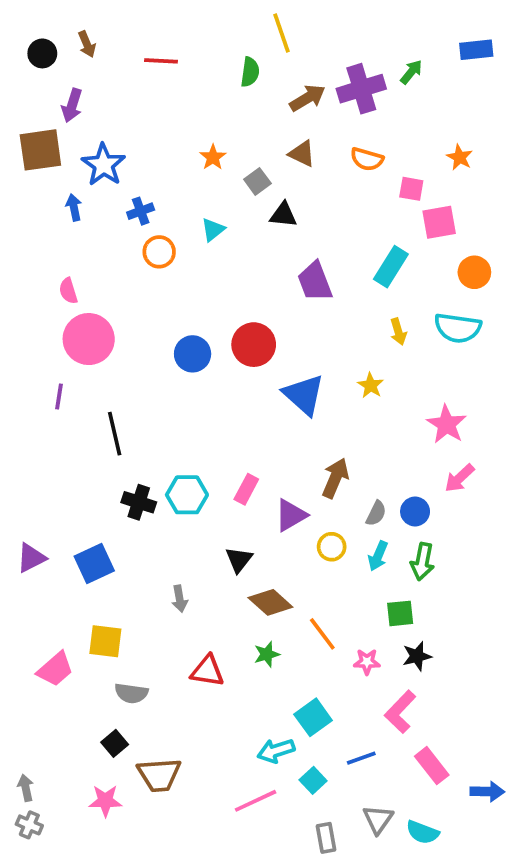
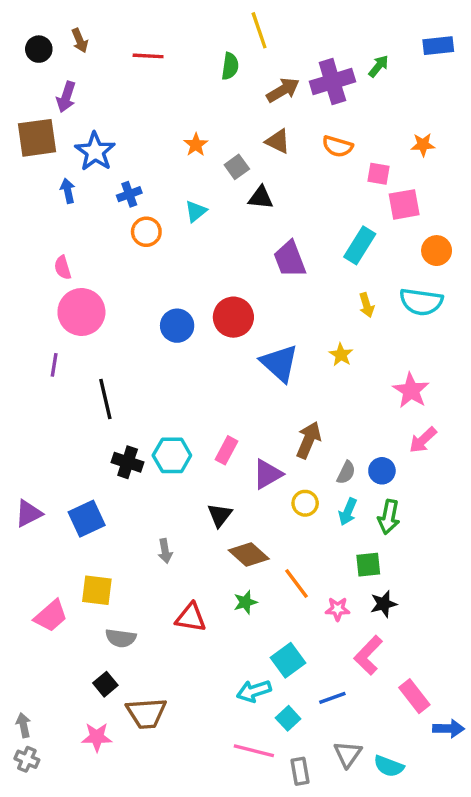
orange star: (460, 157) -> (423, 145), turned -30
pink rectangle: (432, 766) -> (414, 696), moved
pink line: (256, 801) -> (254, 751), moved, turned 39

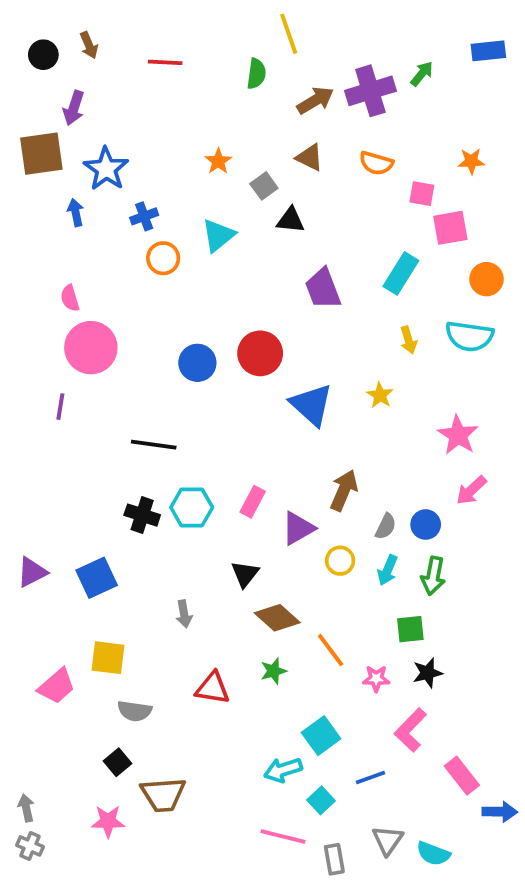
cyan triangle: (196, 211) -> (218, 235), size x1.4
black line: (105, 399) -> (154, 445), moved, turned -69

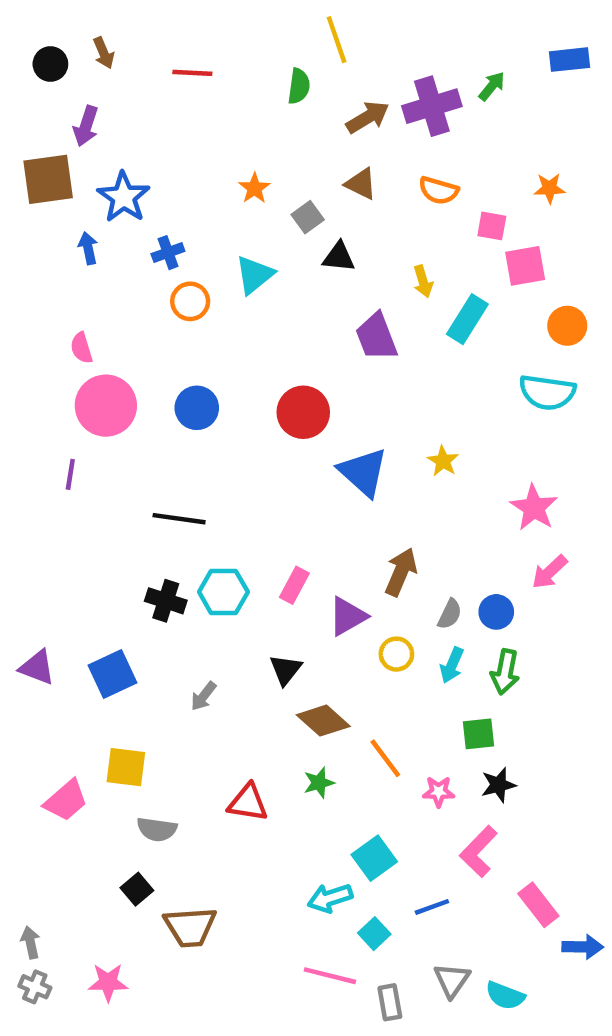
yellow arrow: (409, 340) -> (423, 281), moved
blue circle: (197, 363) -> (197, 408), moved
purple triangle: (32, 572) -> (37, 667), turned 48
gray arrow: (184, 614) -> (203, 696), moved, turned 48
pink star: (108, 821) -> (108, 982), moved

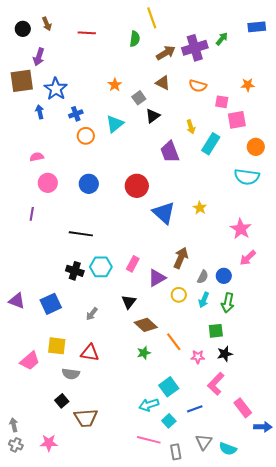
black triangle: (339, 257) -> (153, 116), turned -42
pink semicircle: (81, 348) -> (37, 157), turned 96
pink circle: (106, 406) -> (48, 183), size x0.7
red triangle: (248, 803) -> (90, 353), moved

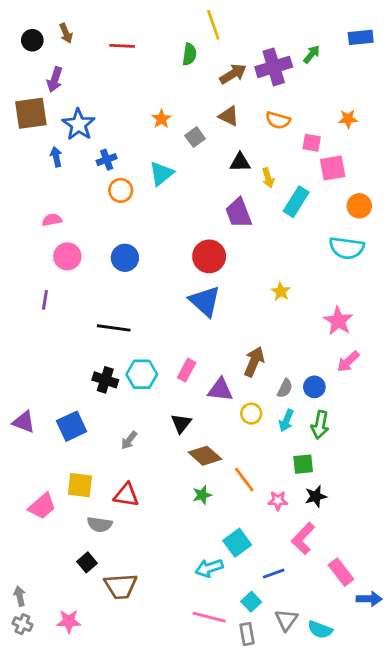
black triangle: (153, 116) -> (240, 162), moved, turned 35
red circle: (137, 186) -> (209, 256), moved
blue triangle: (164, 213) -> (205, 301), moved
purple triangle: (157, 278) -> (220, 390), turned 36
cyan square: (169, 421) -> (251, 602), moved

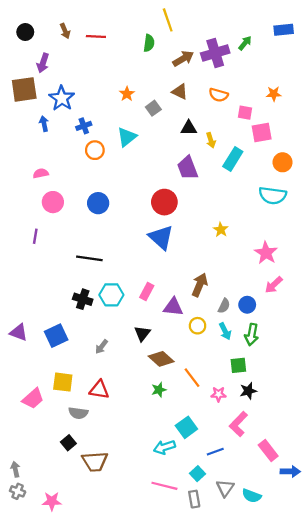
brown arrow: (66, 33) -> (65, 31), moved
cyan arrow: (286, 421) -> (225, 331), turned -49
pink star: (69, 621) -> (52, 501), moved

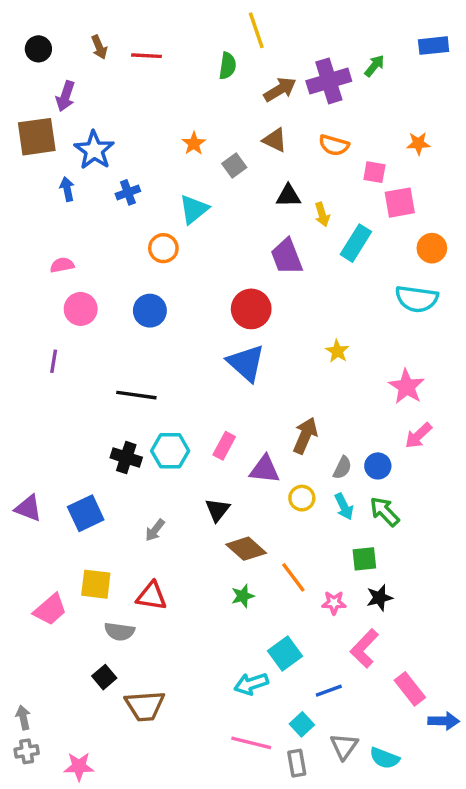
orange circle: (95, 150) -> (163, 248), moved
green arrow: (252, 335) -> (385, 512), turned 125
gray cross: (18, 491) -> (27, 751), turned -32

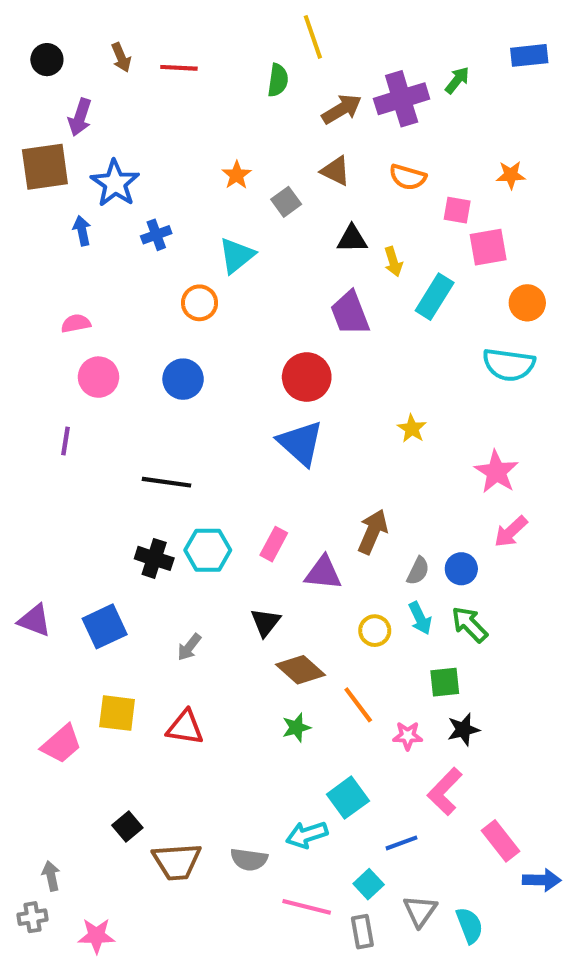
yellow circle: (302, 498) -> (375, 631), moved
gray semicircle: (119, 631) -> (249, 859), moved
gray arrow: (23, 718) -> (51, 876), moved
cyan semicircle: (385, 758) -> (470, 925), turned -132

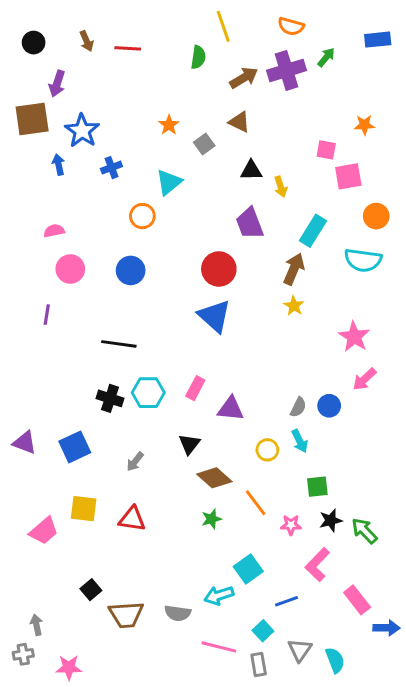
orange semicircle: (408, 177) -> (291, 26), moved
cyan rectangle: (435, 297) -> (313, 231), moved
brown arrow: (373, 532) -> (294, 269), moved
green arrow: (470, 624) -> (364, 531), moved

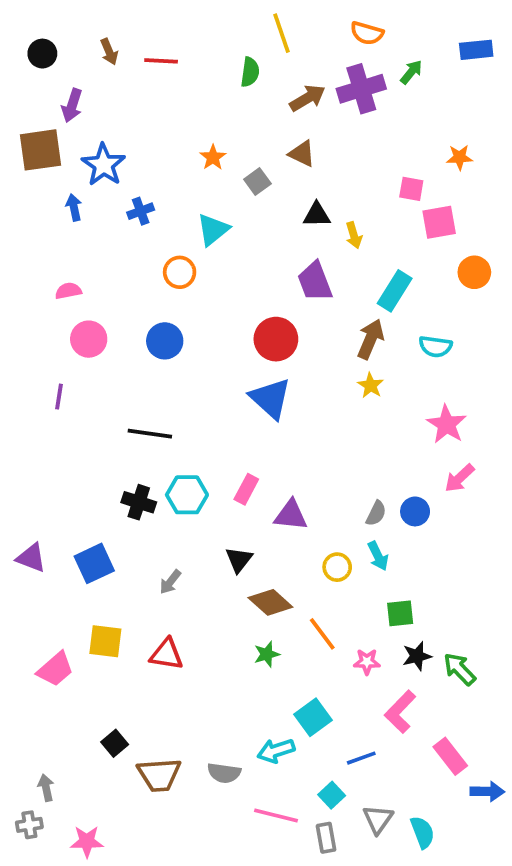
cyan semicircle: (363, 260) -> (435, 346), moved, size x0.7

